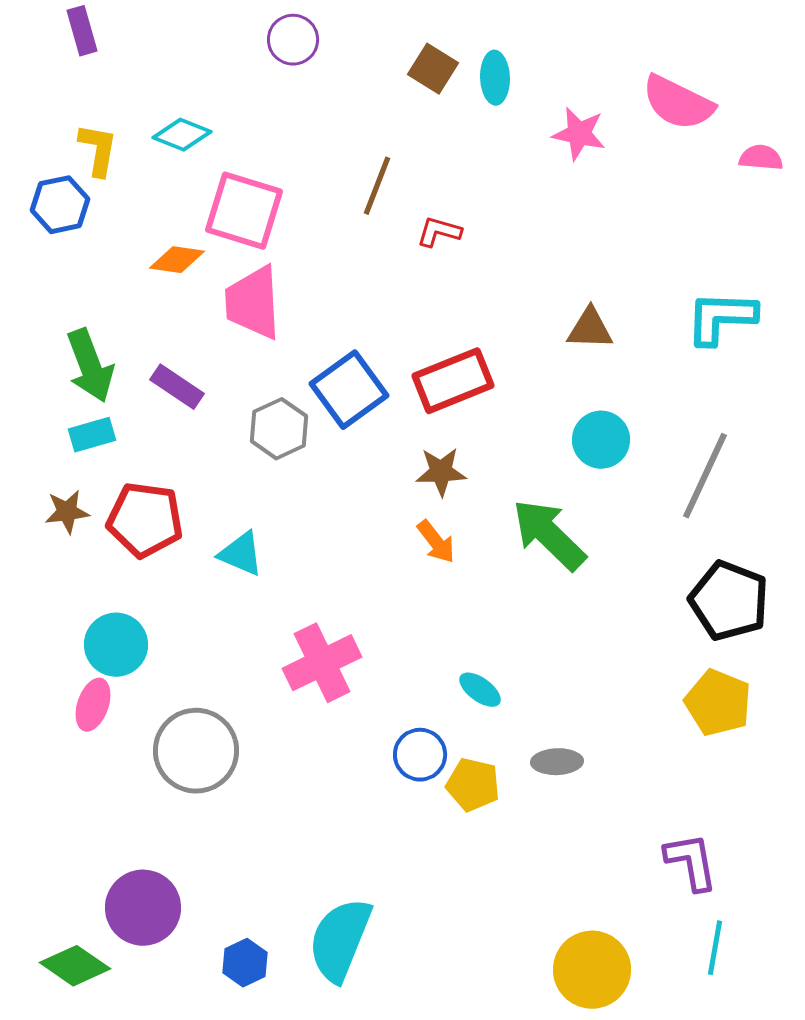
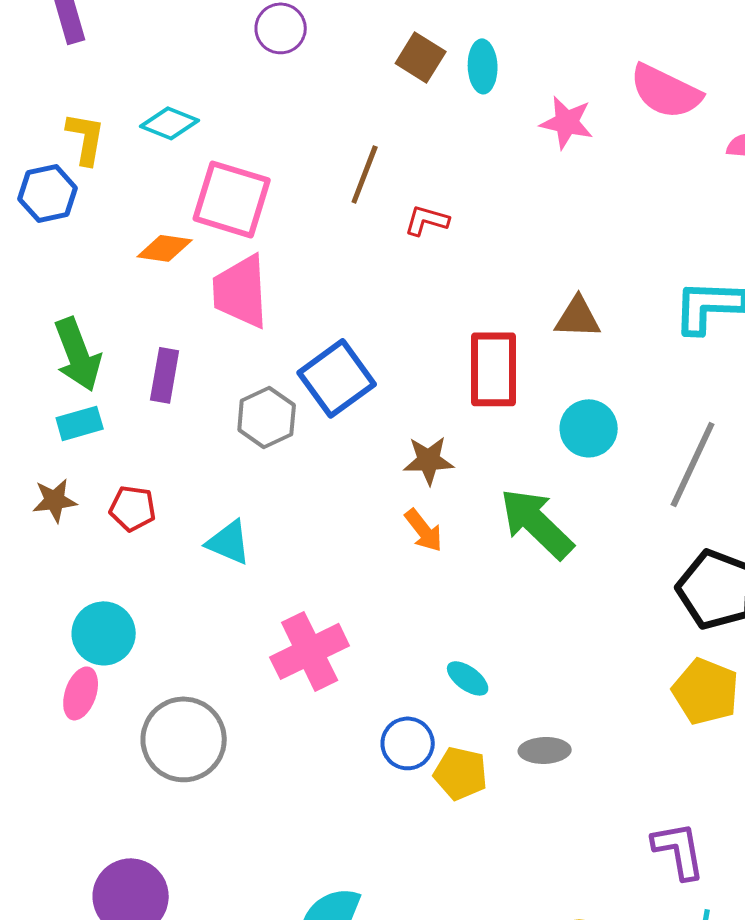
red rectangle: (453, 381) -> (494, 369), moved, turned -68
purple rectangle: (177, 387) -> (165, 375), turned 66
red pentagon: (145, 520) -> (133, 508), size x0.6

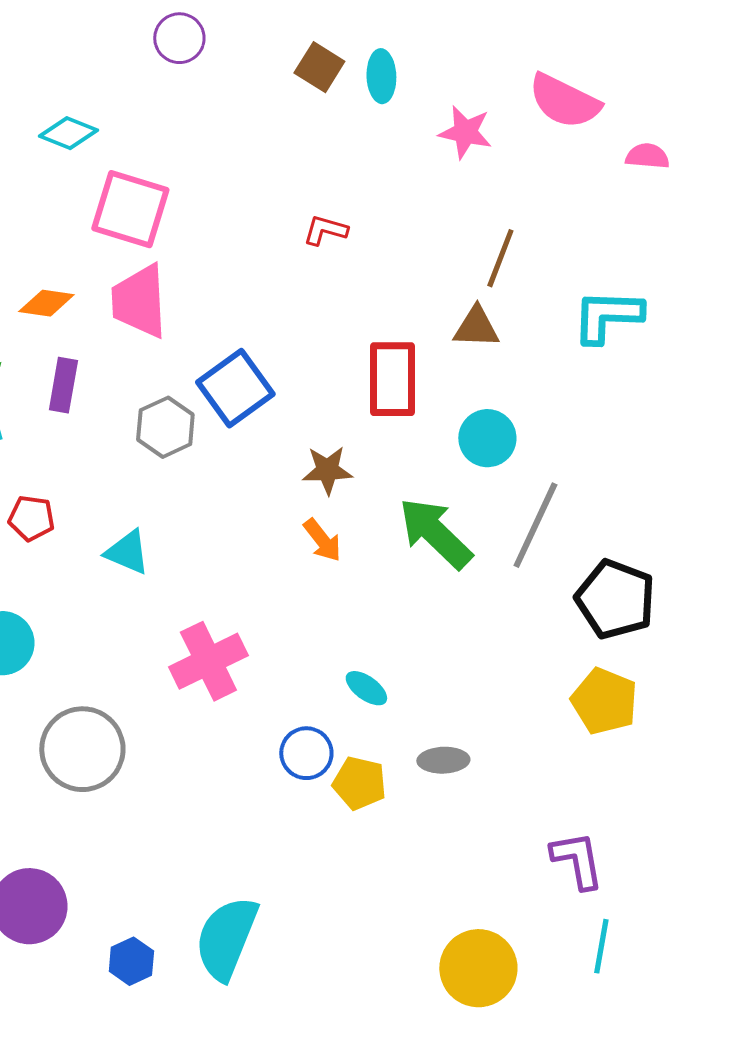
brown line: (365, 174) -> (500, 258), moved
orange diamond: (165, 248) -> (46, 303), moved
gray line: (693, 464) -> (535, 525), moved

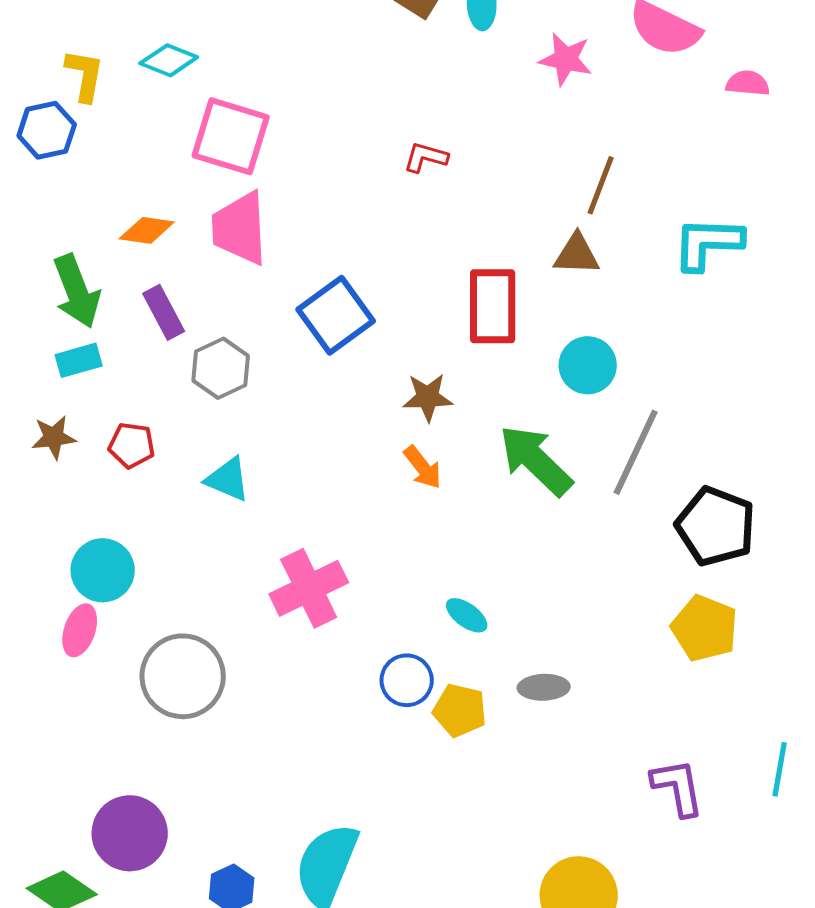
purple rectangle: (63, 385) -> (164, 312), turned -38
gray hexagon: (165, 427) -> (221, 368), moved
cyan line: (601, 946) -> (780, 769), moved

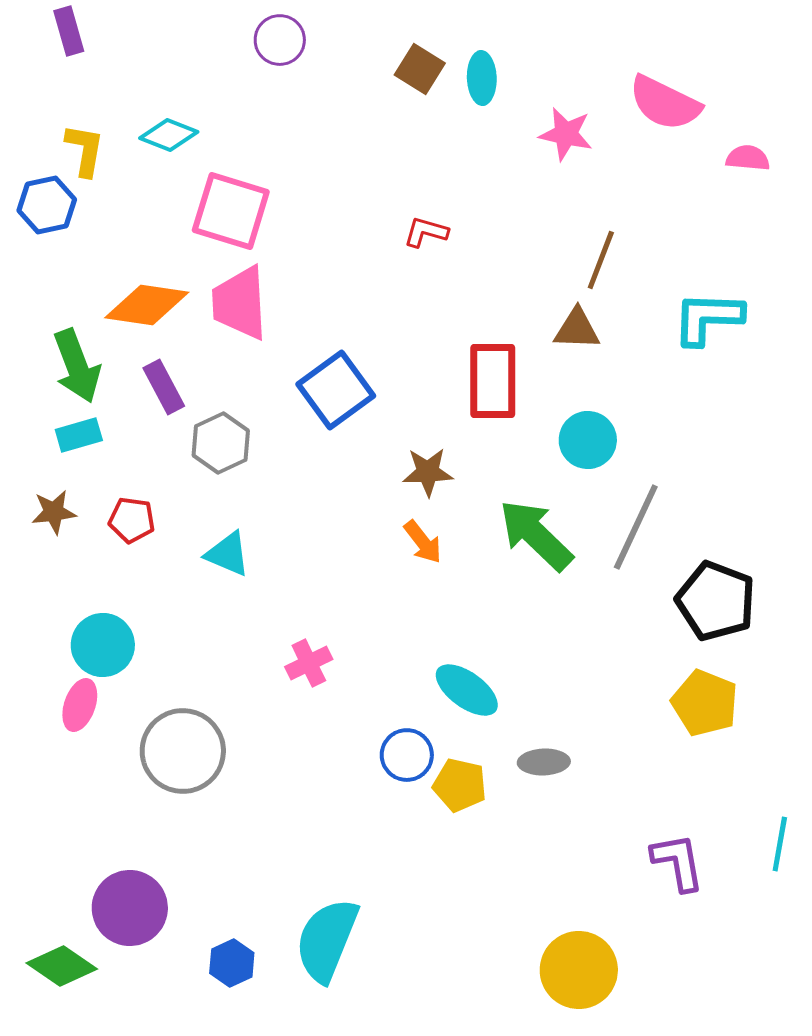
orange diamond: (147, 230) -> (147, 305), size x1.5
pink cross: (309, 588) -> (309, 663), size x0.6
cyan ellipse: (467, 615) -> (467, 690), size x1.5

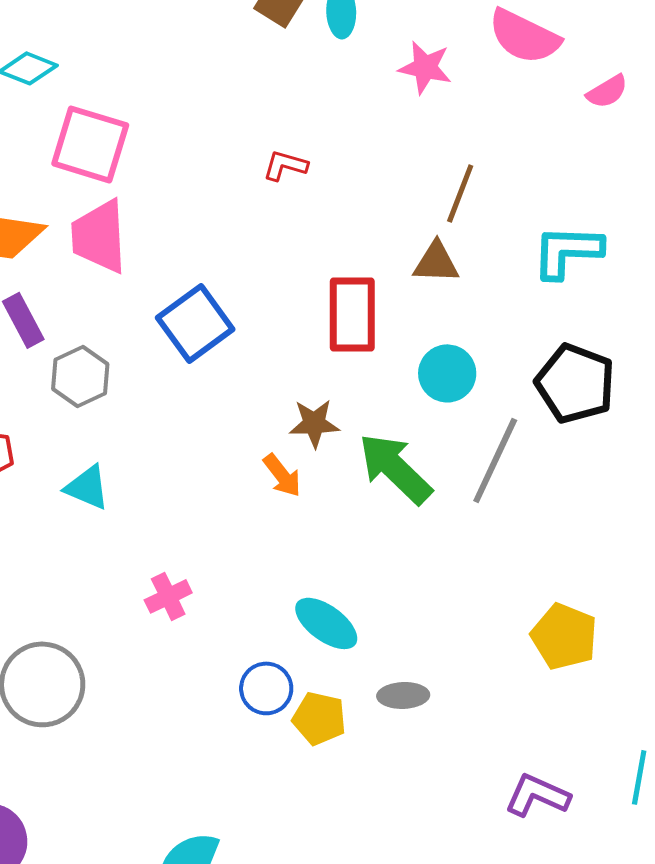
pink semicircle: (748, 158) -> (607, 91), turned 144
brown star: (428, 472) -> (314, 423), moved
black pentagon: (716, 601) -> (575, 383), moved
purple L-shape: (678, 862) -> (537, 795), turned -56

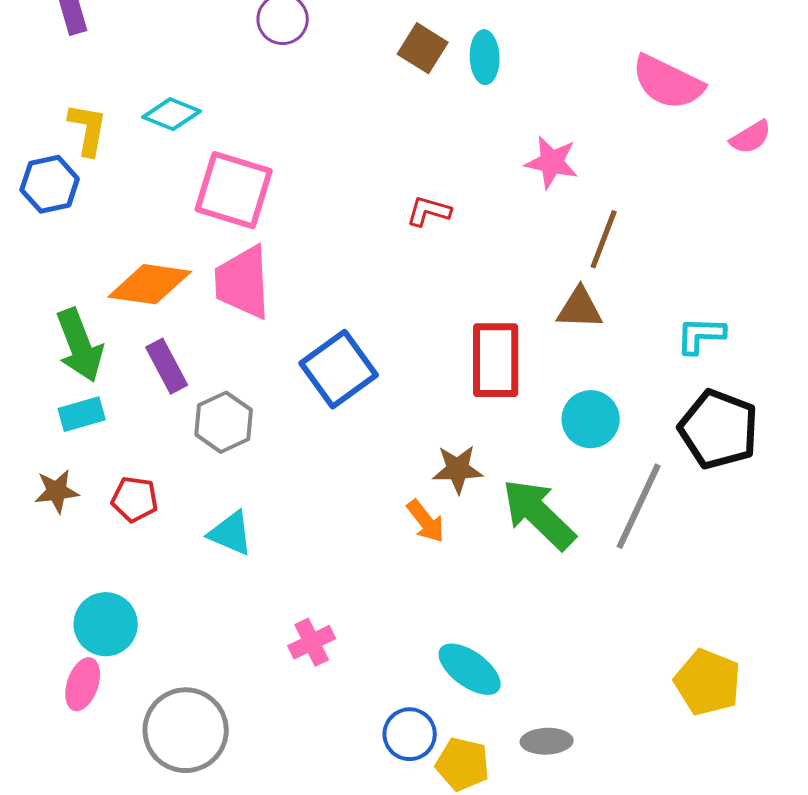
pink star: (425, 67) -> (552, 162), moved
cyan L-shape: (567, 251) -> (701, 335), moved, size x0.7

